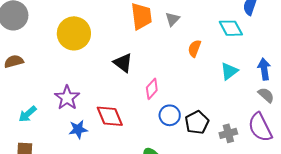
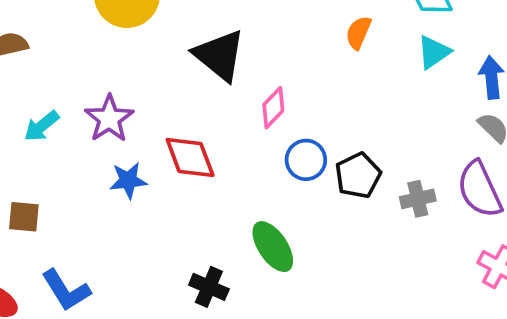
black triangle: (123, 63) -> (219, 55), size x1.4
cyan triangle: (229, 71) -> (434, 52), moved
cyan arrow: (28, 114) -> (42, 126), moved

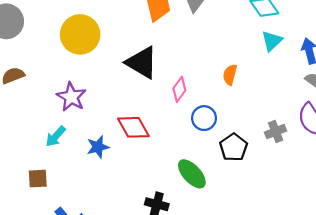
orange semicircle: (358, 33) -> (230, 75), moved
purple star: (109, 119) -> (71, 97), moved
cyan arrow: (42, 126) -> (56, 136), moved
black pentagon: (358, 175) -> (234, 147), moved

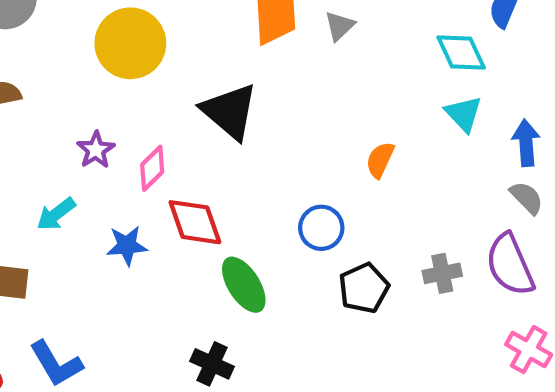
cyan triangle: (272, 41) -> (464, 114), turned -40
pink diamond: (179, 89) -> (152, 168), moved
purple star: (71, 97) -> (96, 150), size x0.7
green ellipse: (192, 174) -> (244, 285), moved

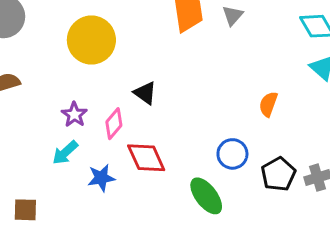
black triangle: (230, 111) -> (145, 93), moved, size x0.6
cyan arrow: (56, 214) -> (65, 153), moved
green ellipse: (244, 285) -> (206, 196), moved
black pentagon: (364, 288) -> (278, 174), moved

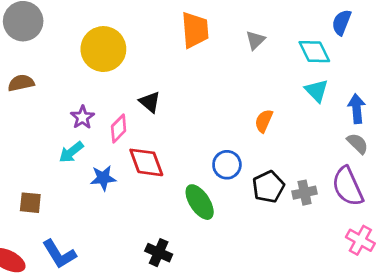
gray triangle: (233, 16) -> (255, 40), moved

